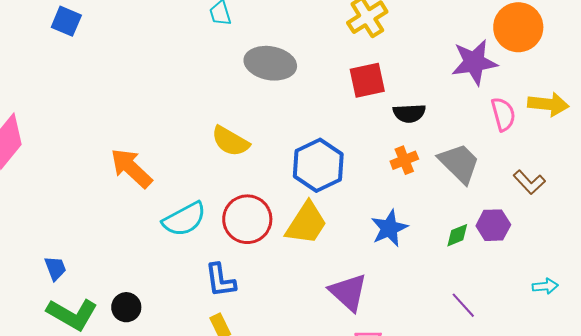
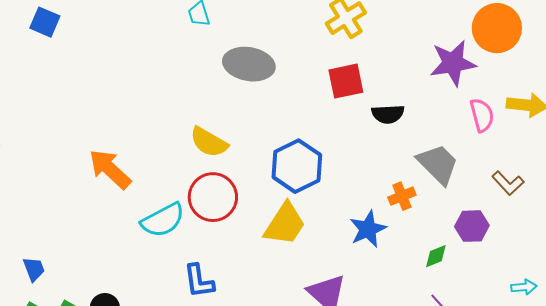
orange cross: (404, 160) -> (402, 196), moved
red circle: (247, 219) -> (213, 197), moved
green diamond: (457, 235) -> (436, 256), moved

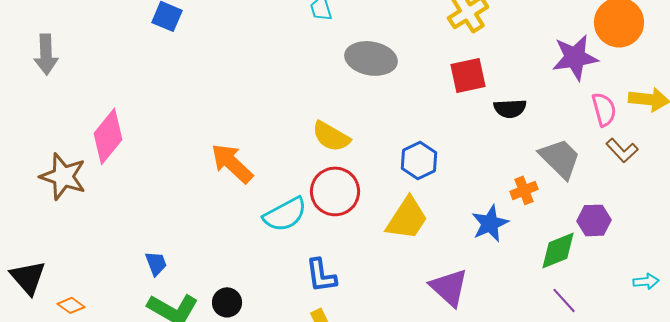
blue hexagon: (297, 166) -> (419, 160), size x0.7
brown L-shape: (508, 183) -> (622, 150), moved
green diamond: (436, 256) -> (558, 250), size x1.6

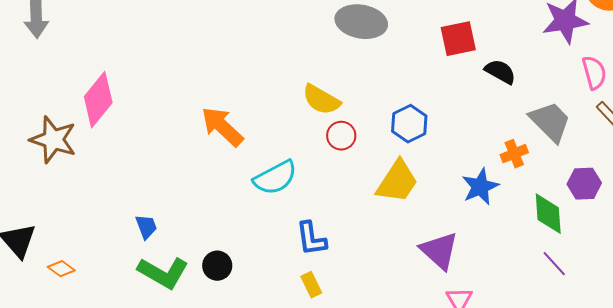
black semicircle: (510, 108) -> (500, 72), turned -148
red circle: (335, 191) -> (341, 136), moved, size x0.6
green diamond: (558, 250) -> (548, 214), turned -72

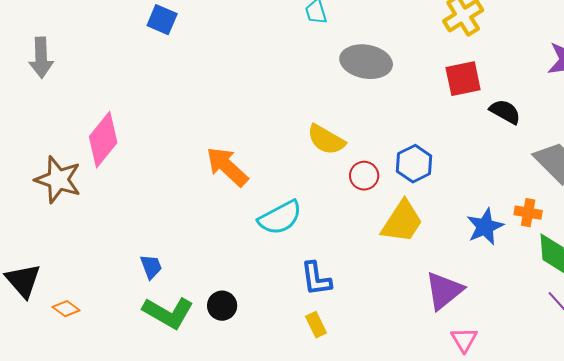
red circle: (341, 136) -> (364, 176), moved
orange cross: (514, 154) -> (528, 213), moved, turned 32
purple triangle: (439, 251) -> (444, 291), turned 39

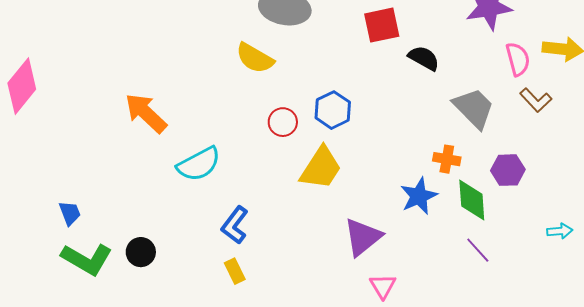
yellow semicircle: (326, 140) -> (255, 58), moved
blue star: (485, 227) -> (419, 196), moved
blue L-shape: (316, 279) -> (235, 225), turned 45

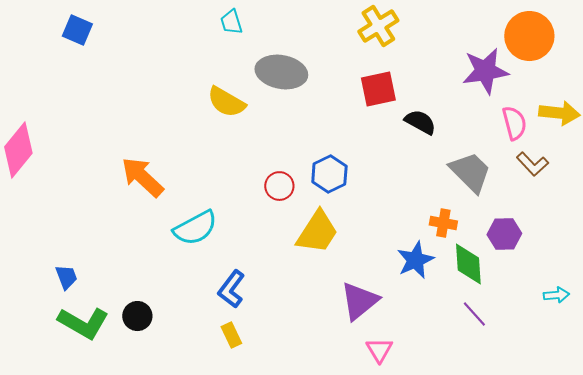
yellow semicircle: (255, 58) -> (226, 102), moved

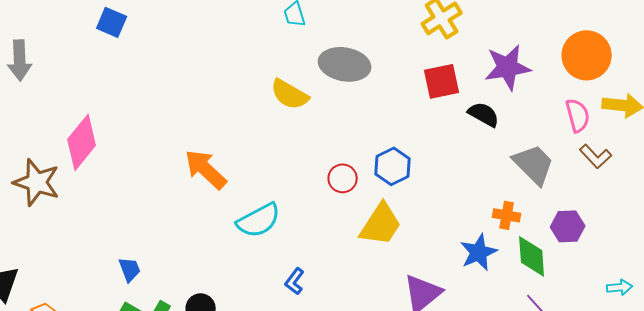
blue square: (77, 30) -> (112, 22), moved
orange circle: (529, 36) -> (587, 55), moved
purple star: (485, 71) -> (508, 67), moved
blue L-shape: (231, 289) -> (295, 281), size x0.7

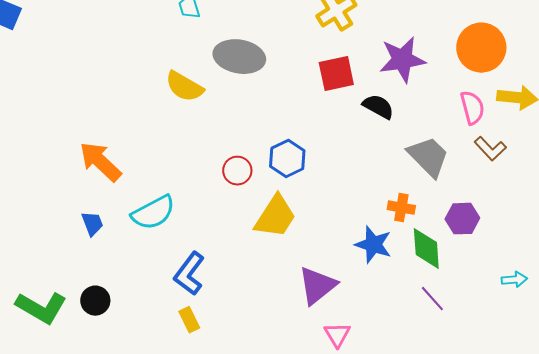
blue star: (479, 252) -> (373, 245), turned -30
blue trapezoid: (130, 269) -> (92, 224), moved
blue L-shape: (295, 281) -> (189, 274), size x1.6

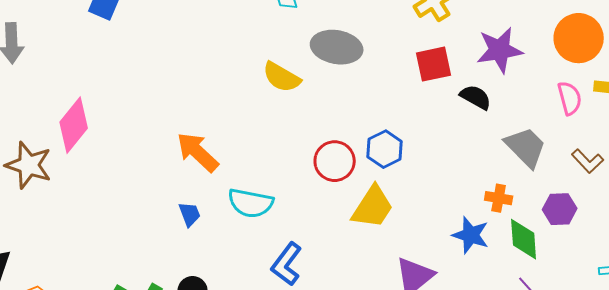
brown L-shape: (490, 149) -> (588, 161), moved
red circle: (237, 171) -> (335, 161), size x1.4
cyan semicircle: (153, 213) -> (251, 203), turned 39

